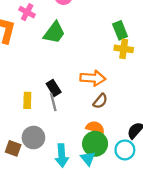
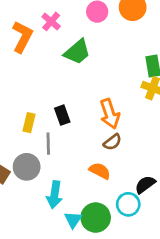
orange arrow: (93, 78) -> (110, 114), turned 55
gray line: (53, 102) -> (48, 144), moved
green circle: (95, 144) -> (96, 218), moved
cyan triangle: (88, 158) -> (73, 220), moved

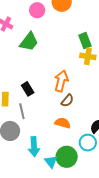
orange arrow: (110, 114) -> (61, 81), turned -135

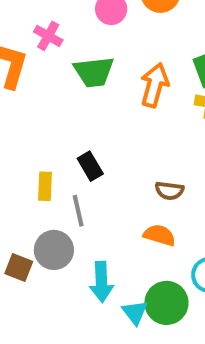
green trapezoid: (29, 42) -> (94, 72), turned 45
orange arrow: (61, 81) -> (155, 85), moved
brown semicircle: (67, 101) -> (169, 191), turned 56

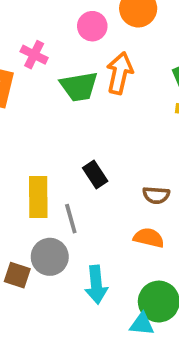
orange arrow: (155, 85) -> (120, 73), moved
black rectangle: (90, 166) -> (95, 174), moved
yellow rectangle: (45, 186) -> (38, 197), size x1.5
cyan triangle: (135, 312) -> (142, 324), moved, turned -44

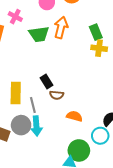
brown semicircle: (156, 195) -> (57, 95), moved
cyan arrow: (96, 285) -> (36, 126), moved

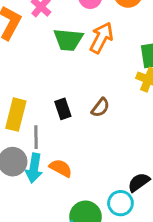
brown semicircle: (57, 95) -> (100, 108), moved, turned -72
orange semicircle: (74, 116) -> (61, 168), moved

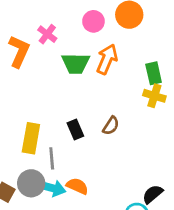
cyan arrow: (34, 168) -> (52, 188), turned -80

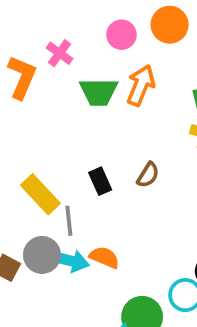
yellow rectangle: (31, 138) -> (40, 194), turned -52

